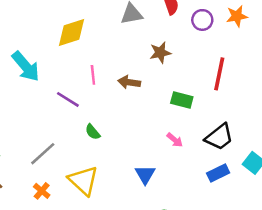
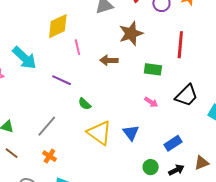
brown star: (160, 53) -> (131, 33), size x1.4
pink line: (93, 75) -> (77, 47), moved
blue rectangle: (218, 173) -> (173, 143), moved
yellow triangle: (83, 181) -> (99, 133), moved

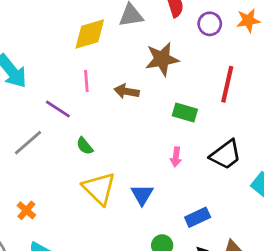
yellow diamond: (58, 26) -> (90, 34), moved
pink line: (77, 47) -> (86, 81), moved
pink arrow: (151, 102) -> (176, 157), turned 56
gray line: (47, 126) -> (28, 143), moved

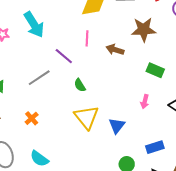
orange cross: (26, 210) -> (32, 118), moved

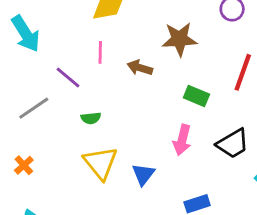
green semicircle: (80, 85) -> (91, 118), turned -64
pink arrow: (145, 101) -> (182, 140), size x1.5

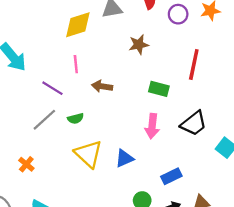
brown star: (179, 39) -> (139, 45), size x0.7
brown arrow: (140, 68) -> (102, 86), moved
gray line: (34, 108) -> (44, 120), moved
blue triangle: (143, 174) -> (124, 158), turned 36

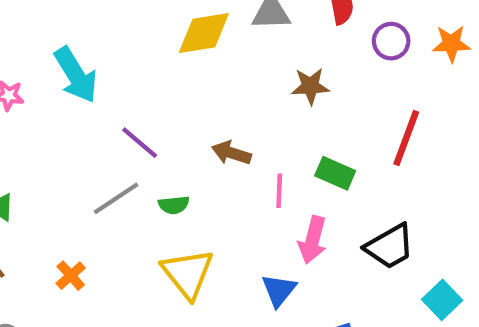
pink line: (76, 64) -> (279, 191), moved
blue triangle: (124, 158) -> (279, 290), moved, turned -36

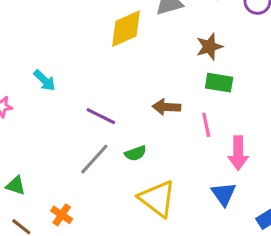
cyan arrow: (76, 75) -> (45, 80), size x0.6
green rectangle: (335, 173) -> (219, 83), moved
orange cross: (71, 276) -> (62, 215), moved

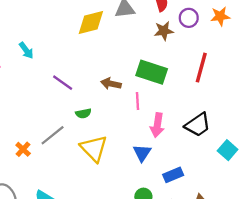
brown star: (209, 47) -> (164, 31), moved
green rectangle: (219, 83) -> (152, 72), size x1.5
gray line: (94, 159) -> (53, 135), moved

